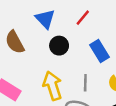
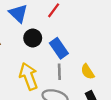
blue rectangle: (99, 51) -> (59, 48), moved

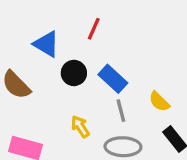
yellow arrow: (29, 76) -> (80, 127), size x0.6

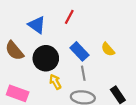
black circle: (74, 73) -> (46, 58), moved, size x1.5
yellow semicircle: (159, 102) -> (108, 49), moved

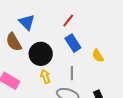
blue triangle: (37, 25) -> (27, 22), moved
blue rectangle: (79, 51) -> (73, 43), moved

